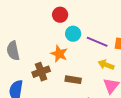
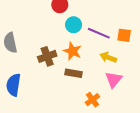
orange star: (59, 54) -> (72, 51), moved
brown cross: (41, 72) -> (47, 56), moved

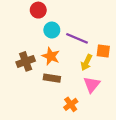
orange square: (124, 35) -> (103, 51), moved
yellow arrow: (108, 57) -> (86, 63), turned -84

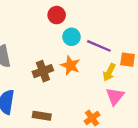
brown rectangle: (52, 78) -> (42, 116), moved

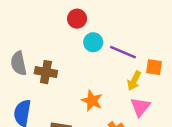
orange star: (70, 65) -> (92, 101), moved
brown cross: (43, 71) -> (46, 72), moved, turned 30

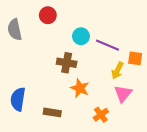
red circle: (77, 19) -> (48, 15), moved
gray semicircle: (19, 63) -> (15, 30), moved
brown cross: (46, 72) -> (67, 63), moved

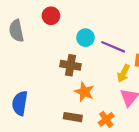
brown rectangle: (52, 112) -> (73, 117), moved

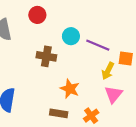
brown cross: (71, 65) -> (46, 56), moved

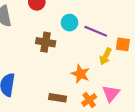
orange star: (70, 89) -> (80, 74), moved
pink triangle: (113, 94) -> (111, 93), moved

